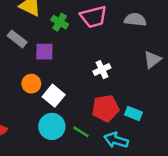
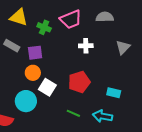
white cross: (102, 70) -> (86, 46), moved, turned 32
orange circle: (31, 84) -> (33, 73), moved
red pentagon: (106, 108) -> (79, 82), moved
cyan circle: (52, 126) -> (26, 101), moved

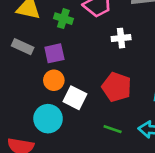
red pentagon: (79, 82) -> (117, 87), turned -30

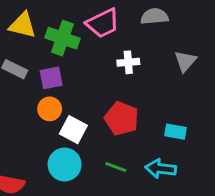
green cross: (63, 19) -> (63, 38), size x1.5
cyan circle: (48, 119) -> (65, 165), moved

